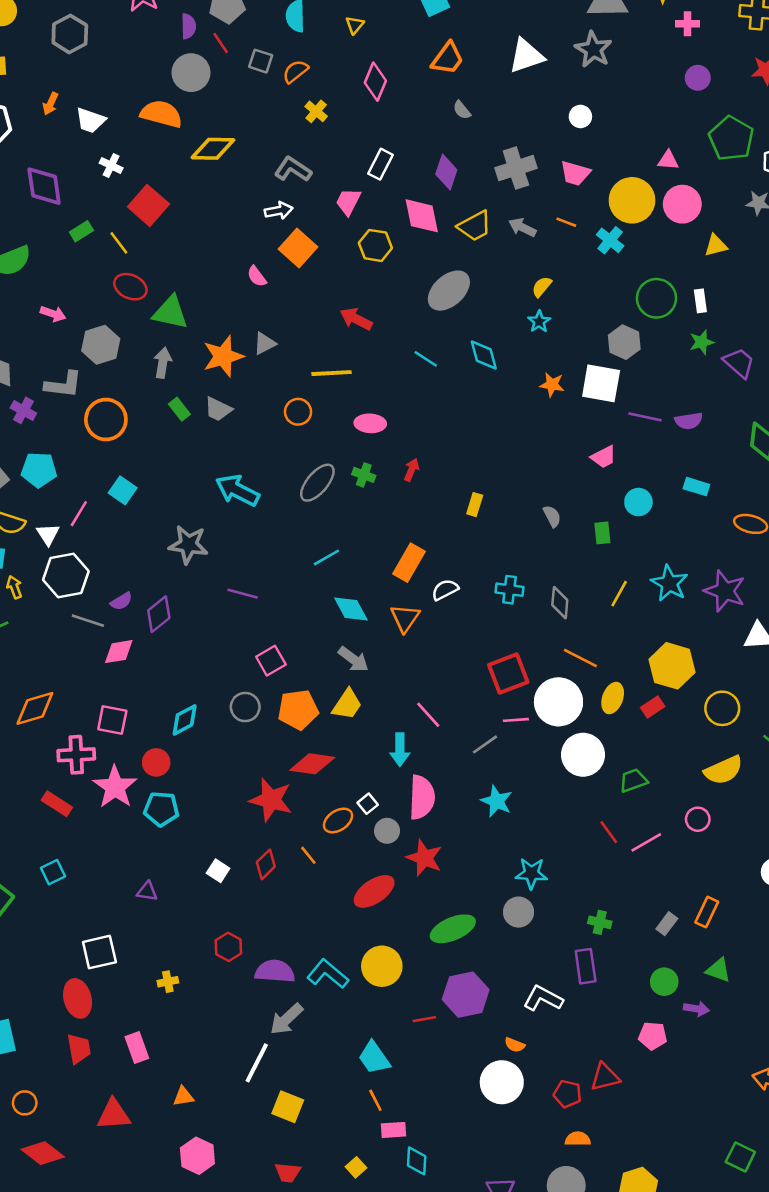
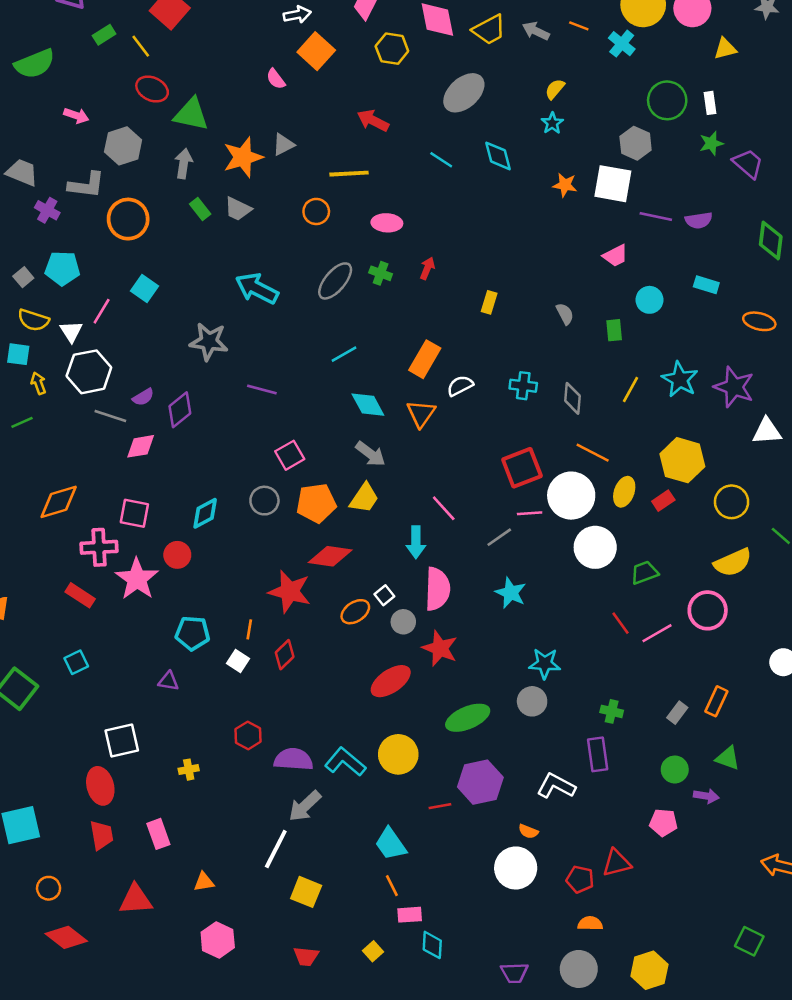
cyan pentagon: (161, 809) -> (192, 633), moved
pink circle: (698, 819) -> (708, 610), size x1.6
orange line: (308, 855) -> (249, 629), moved, turned 48

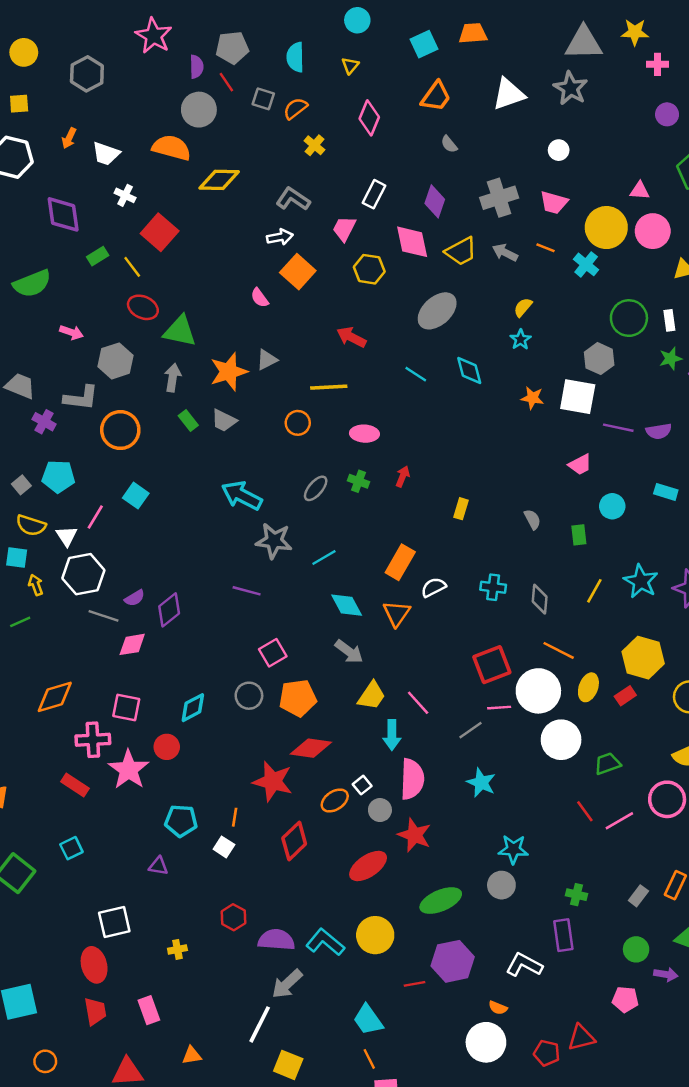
gray ellipse: (335, 281) -> (316, 488), size x0.7
gray star: (209, 342) -> (274, 541), moved
yellow trapezoid: (364, 498) -> (372, 696), moved
red diamond: (285, 655) -> (294, 841), moved, size x1.4

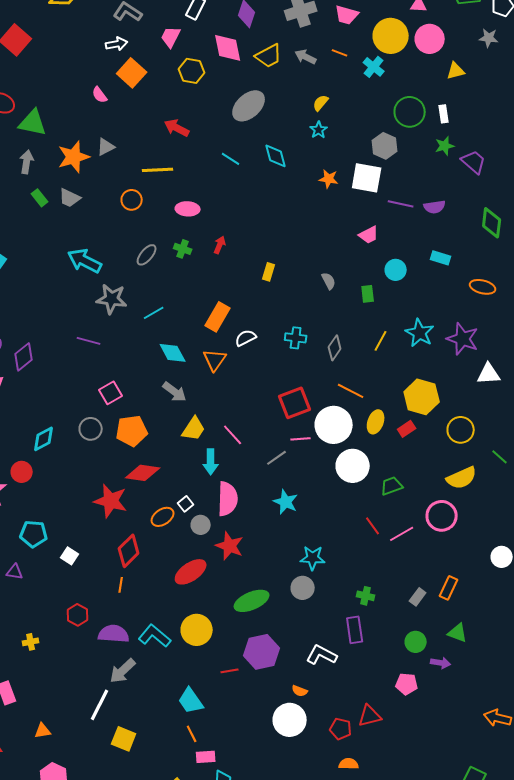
gray diamond: (540, 599) -> (335, 348), turned 30
orange line: (235, 817) -> (121, 585), moved

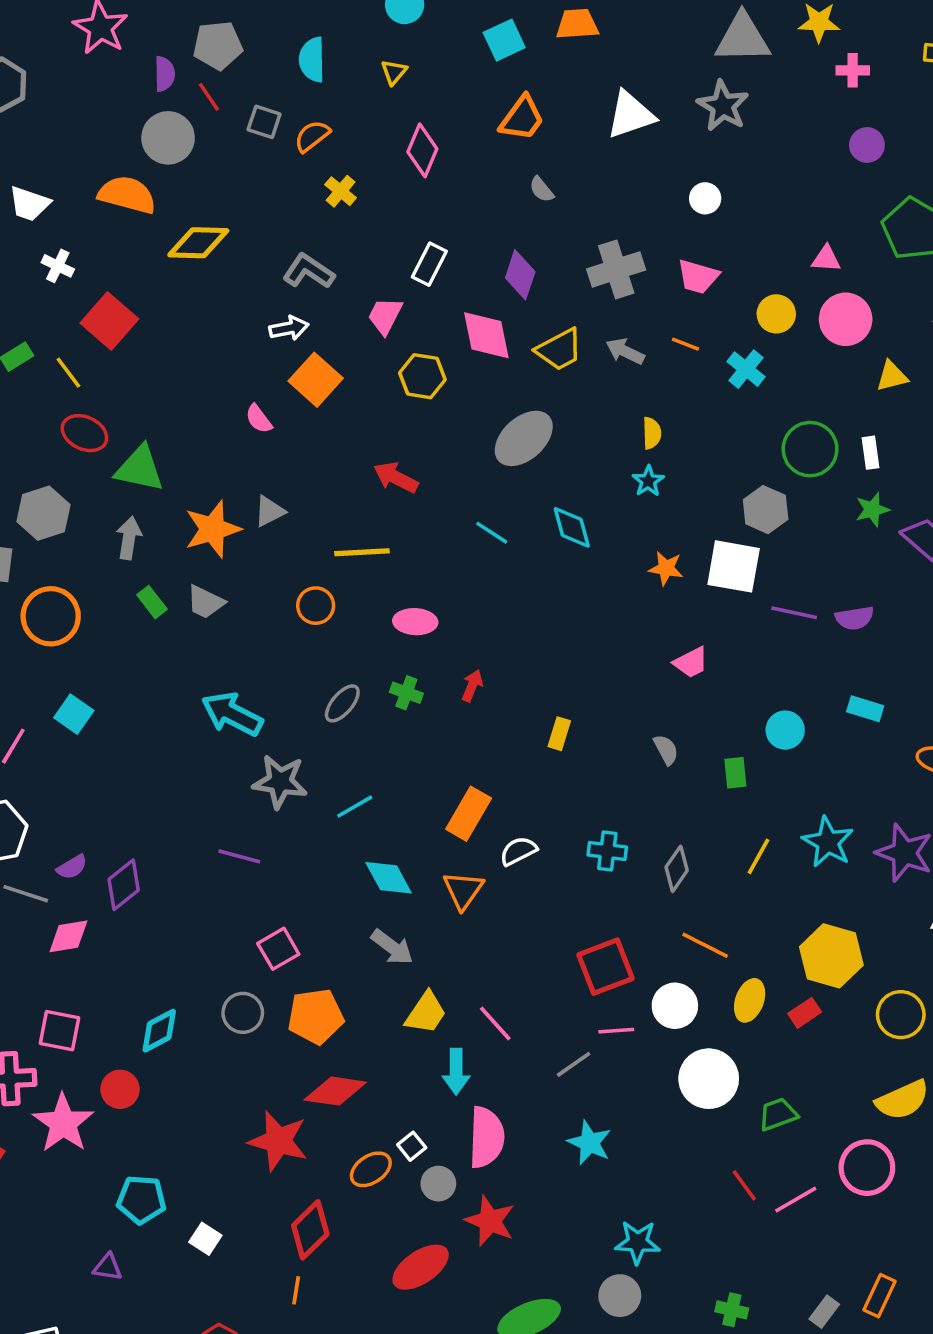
yellow circle: (391, 36) -> (776, 314), size x0.6
yellow semicircle: (321, 103) -> (652, 433), turned 138
pink trapezoid: (369, 235) -> (691, 663), moved
white circle: (334, 425) -> (675, 1006), size x0.7

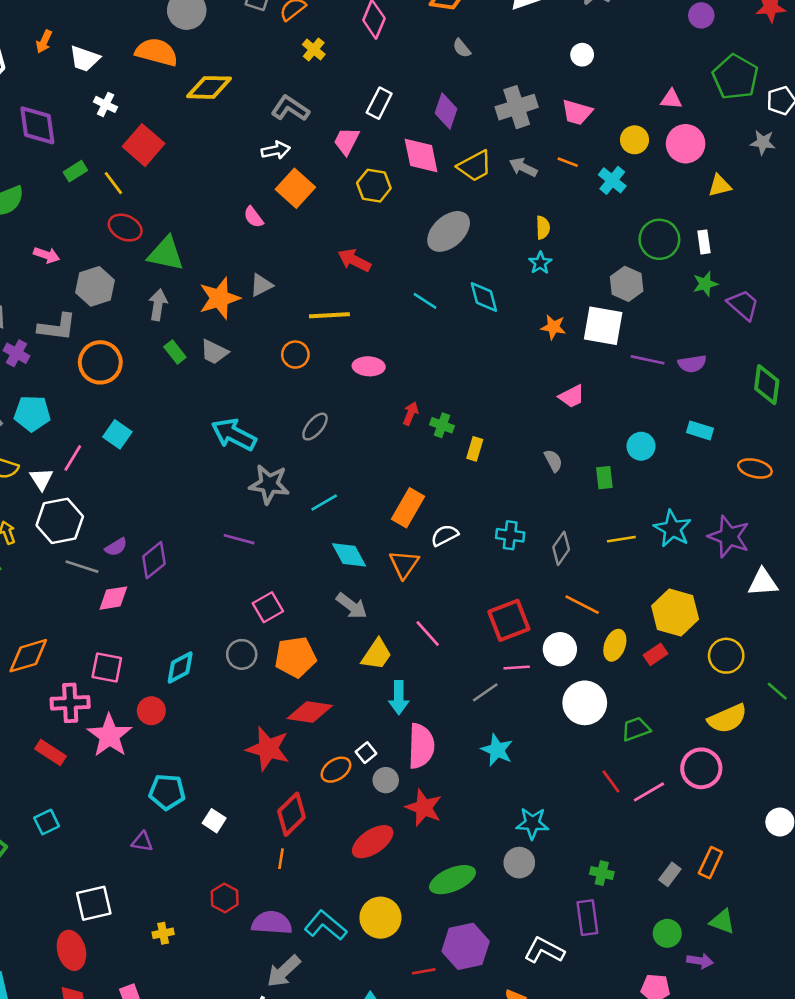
green cross: (406, 693) -> (442, 425), moved
yellow line: (758, 856) -> (621, 539), turned 52
pink line: (495, 1024) -> (428, 633), moved

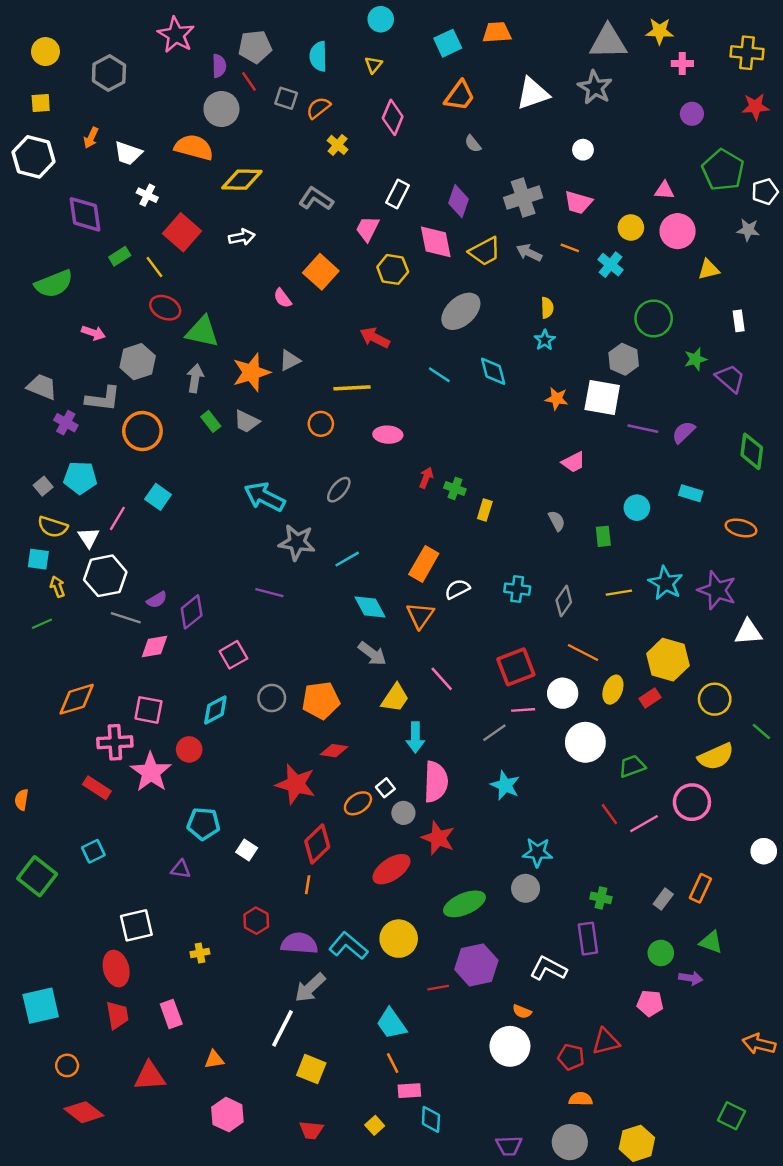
white arrow: (276, 150) -> (242, 237), moved
white rectangle: (704, 242) -> (739, 321), moved
purple semicircle: (692, 364) -> (684, 432), turned 145
pink square: (268, 607) -> (233, 655), moved
red diamond: (310, 712) -> (334, 751), size x0.7

